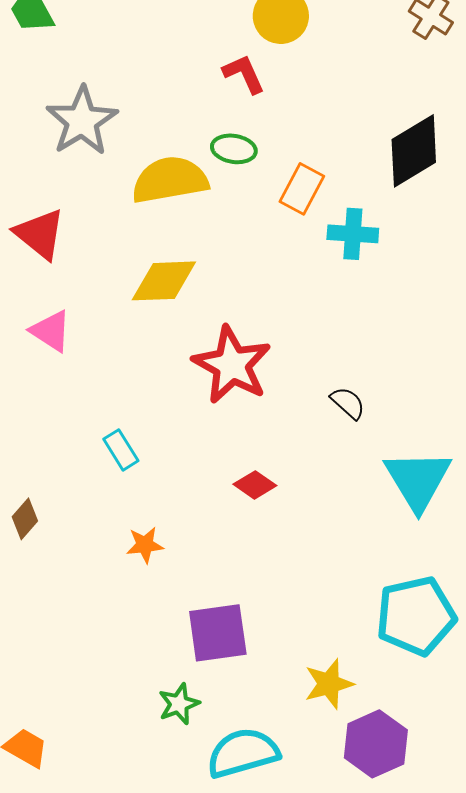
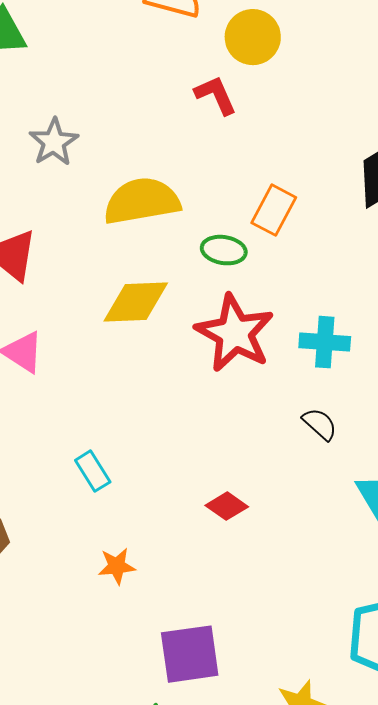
gray star: (82, 121) -> (54, 142), size x0.7
green ellipse: (234, 149) -> (224, 250), moved
cyan cross: (353, 234) -> (325, 342), moved
red star: (232, 365) -> (235, 333), moved

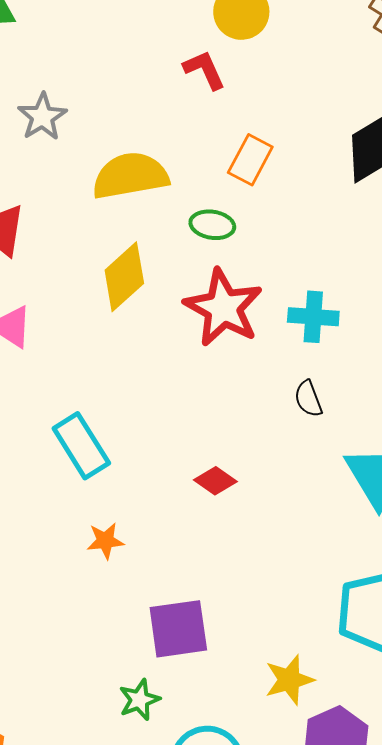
orange rectangle: (274, 210) -> (250, 160), moved
yellow diamond: (136, 302) -> (124, 277), turned -40
black semicircle: (320, 424) -> (308, 399), turned -153
cyan rectangle: (93, 471) -> (81, 446), size x1.6

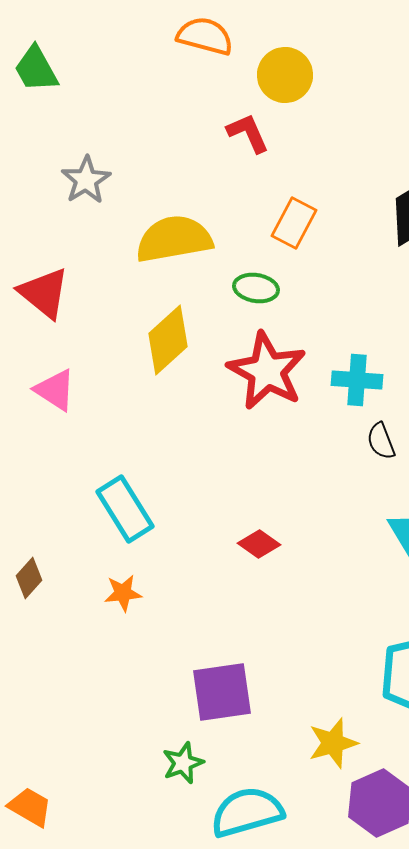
black semicircle: (308, 399) -> (381, 441), moved
orange star: (105, 541) -> (123, 593), moved

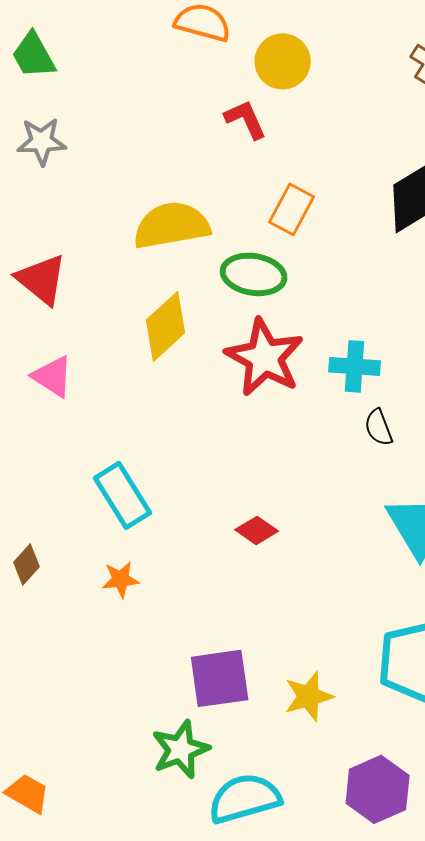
gray star: (86, 180) -> (42, 141), moved, turned 30
green ellipse: (256, 288) -> (254, 274), size x1.4
yellow star: (333, 743) -> (309, 696), moved
green star: (183, 763) -> (181, 749), size x1.4

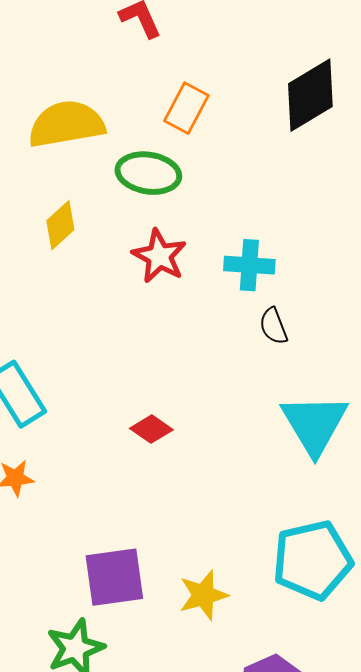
yellow diamond: (166, 326) -> (60, 225), size x0.7
red star: (265, 357) -> (159, 256), size x0.7

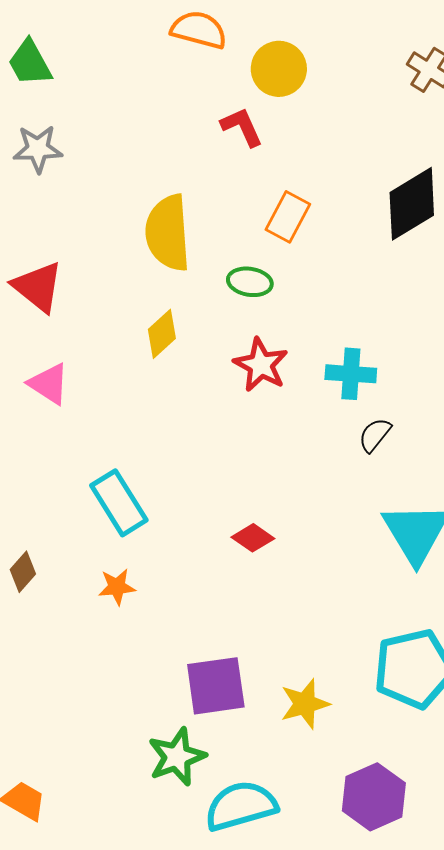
yellow semicircle: (66, 124) -> (168, 233), turned -84
green ellipse: (148, 173) -> (250, 282), size x0.7
black semicircle: (273, 326) -> (375, 435), turned 60

